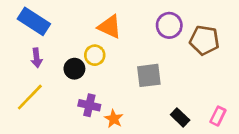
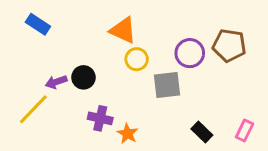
blue rectangle: (34, 21) -> (38, 24), size x0.7
purple circle: (169, 25) -> (190, 53), moved
yellow circle: (95, 55) -> (137, 59), moved
purple arrow: (37, 58) -> (56, 82), moved, turned 78

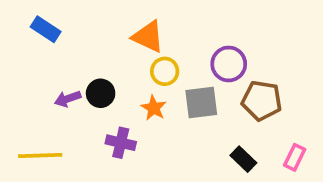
brown pentagon: (229, 46) -> (262, 101), moved
yellow line: (33, 109) -> (40, 156), moved, turned 44
orange star: (128, 134) -> (154, 108), moved

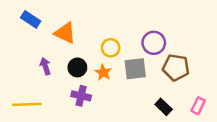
orange triangle: (148, 37) -> (65, 33), moved
black circle: (101, 93) -> (77, 67), moved
purple arrow: (68, 99) -> (45, 66), turned 91

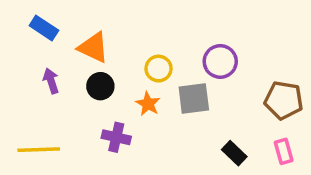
purple arrow: (45, 66) -> (51, 81), moved
black circle: (77, 67) -> (100, 86), moved
brown pentagon: (176, 67) -> (284, 100), moved
pink rectangle: (198, 106) -> (284, 151), turned -42

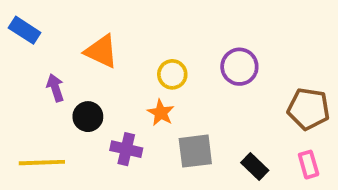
blue rectangle: (44, 28) -> (25, 30), moved
black circle: (100, 86) -> (88, 117), moved
gray square: (194, 98) -> (195, 151), moved

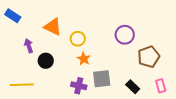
yellow circle: (172, 74) -> (78, 39), moved
brown pentagon: (309, 109) -> (149, 57), moved, turned -30
purple cross: (126, 149) -> (79, 86), moved

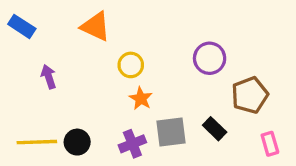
orange triangle: (53, 27) -> (96, 26), moved
black circle: (46, 61) -> (77, 142), moved
purple cross: (79, 86) -> (132, 144), turned -35
black rectangle: (133, 87) -> (215, 129), moved

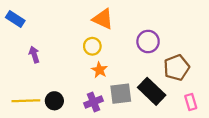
orange triangle: (96, 26) -> (103, 19), moved
black rectangle: (215, 129) -> (152, 91), size x1.6

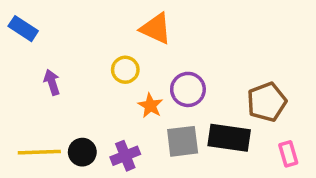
purple circle: (148, 41) -> (188, 89), moved
yellow circle: (92, 46) -> (125, 70), moved
black rectangle: (152, 91) -> (229, 138), turned -36
purple cross: (93, 102) -> (125, 156), moved

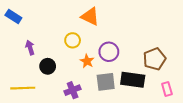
black circle: (82, 152) -> (48, 66), moved

